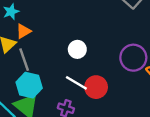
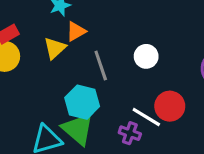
gray line: (24, 60) -> (101, 65), moved
white line: (76, 83) -> (146, 117), moved

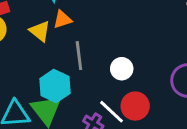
yellow triangle: (55, 48) -> (40, 31), turned -50
white circle: (146, 56) -> (122, 69), moved

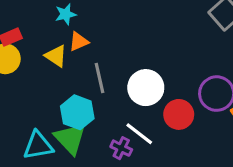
white circle: (122, 69) -> (146, 88), size x1.5
red circle: (135, 106) -> (179, 114), moved

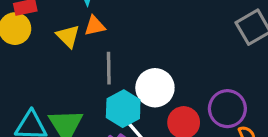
cyan hexagon: (77, 112) -> (123, 109), moved

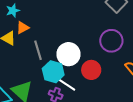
purple circle: (227, 109) -> (111, 41), moved

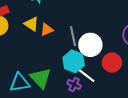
orange triangle: (23, 28) -> (47, 30), moved
gray line: (38, 50) -> (73, 36), moved

